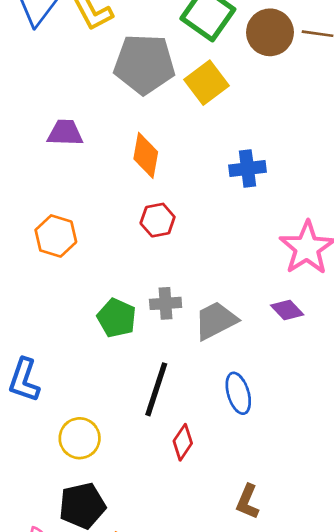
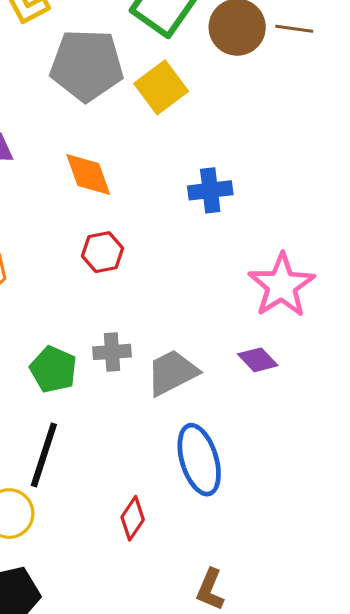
orange diamond: (146, 155) -> (88, 174), turned -30
black line: (156, 389) -> (44, 455), moved
blue ellipse: (238, 393) -> (199, 460), size x1.4

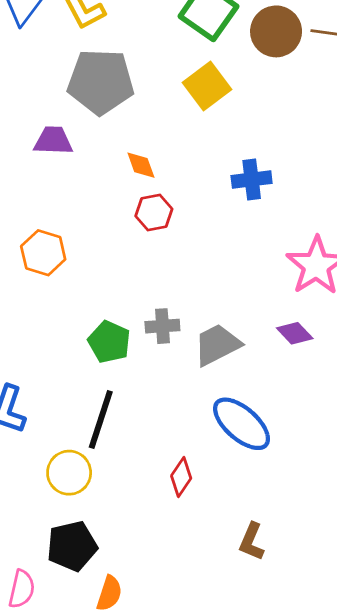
gray pentagon: (87, 65) -> (101, 82), moved
orange diamond: (88, 174) -> (141, 165), size x0.7
red hexagon: (103, 252) -> (154, 213), moved
blue ellipse: (199, 460) -> (242, 424), turned -32

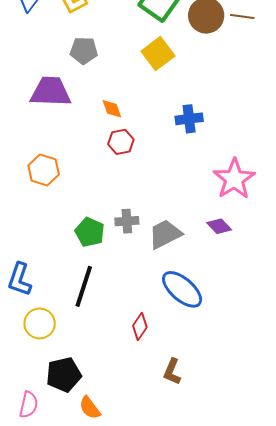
gray pentagon: (101, 82) -> (84, 51), size x0.6
purple trapezoid: (53, 141) -> (51, 92), size x1.5
yellow circle: (69, 473) -> (40, 323), moved
brown L-shape: (252, 542) -> (172, 372), moved
orange semicircle: (109, 593) -> (90, 408), turned 125

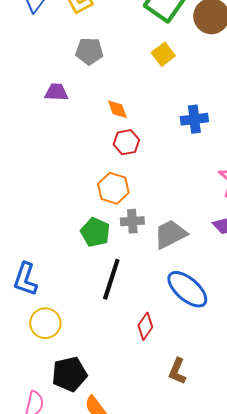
yellow square: (158, 54) -> (163, 54), size x0.7
purple trapezoid: (51, 92) -> (56, 92), size x0.6
orange hexagon: (44, 170) -> (113, 188), moved
black line: (84, 286) -> (111, 279), moved

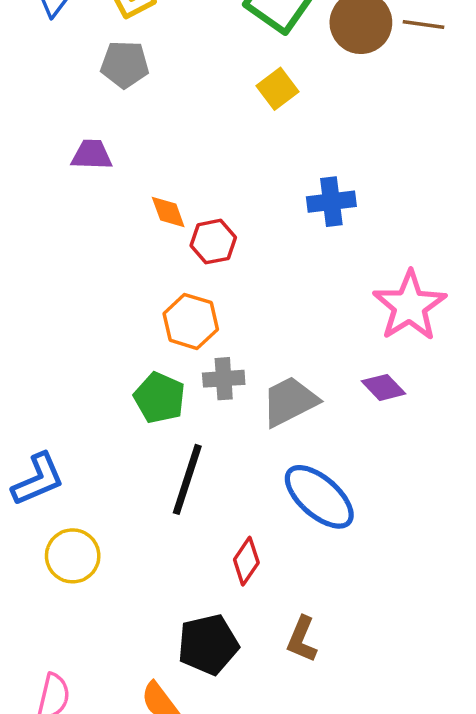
gray pentagon: (89, 51) -> (125, 64), moved
orange diamond: (117, 109) -> (168, 212), moved
blue L-shape: (25, 279) -> (38, 479), turned -132
black pentagon: (69, 374) -> (208, 644), moved

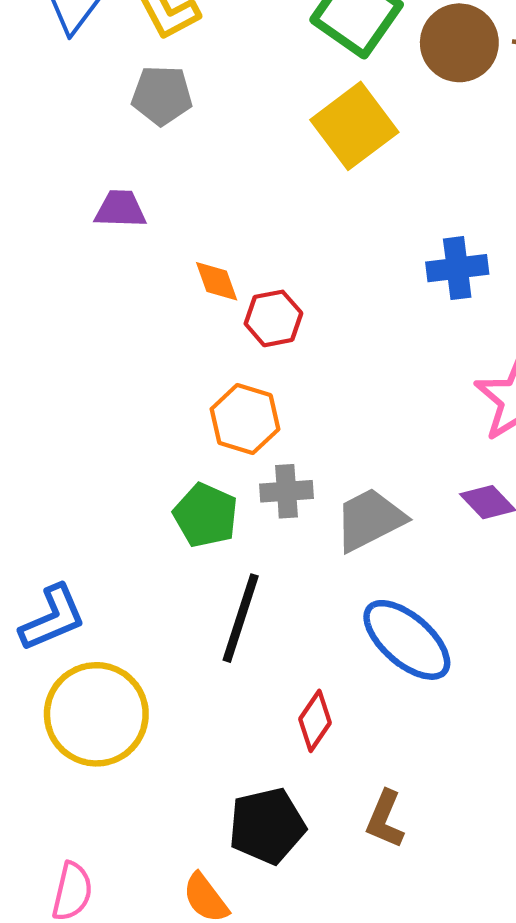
yellow square: (278, 89) -> (354, 126), size x1.6
blue cross: (331, 202) -> (457, 268), moved
yellow circle: (73, 556) -> (96, 714), size x1.5

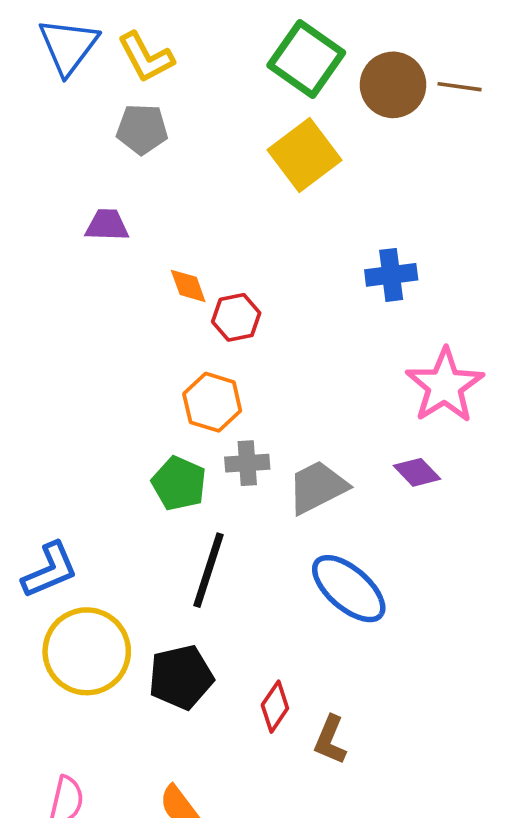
red diamond: (315, 721) -> (275, 707), moved
black pentagon: (267, 826) -> (181, 677), moved

